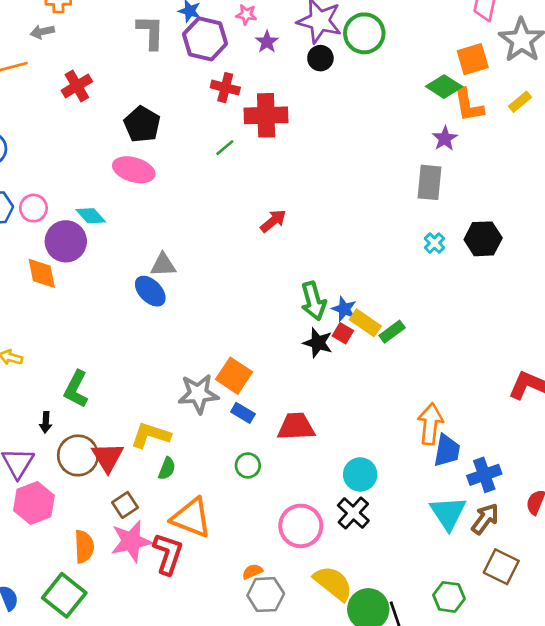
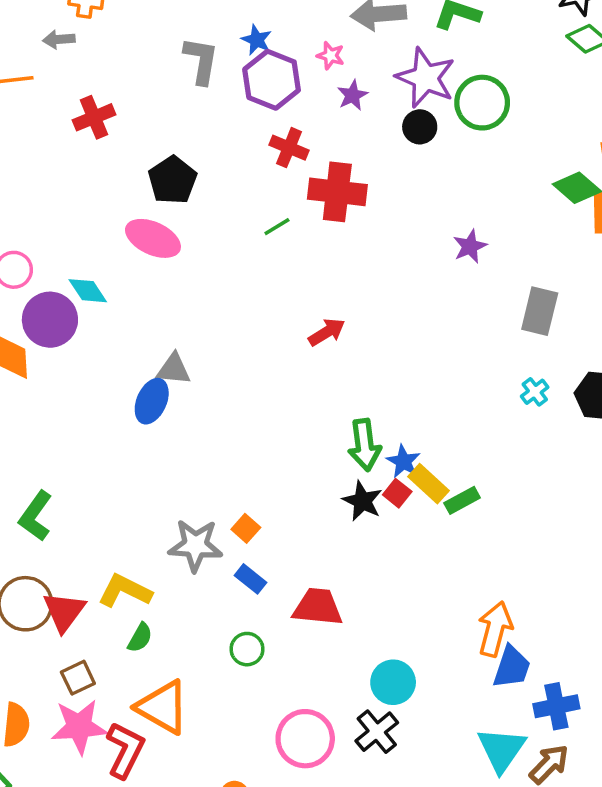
purple star: (445, 139) -> (470, 246), moved
blue ellipse: (150, 291) -> (152, 401), turned 60
orange square: (234, 376) -> (246, 528), size x0.6

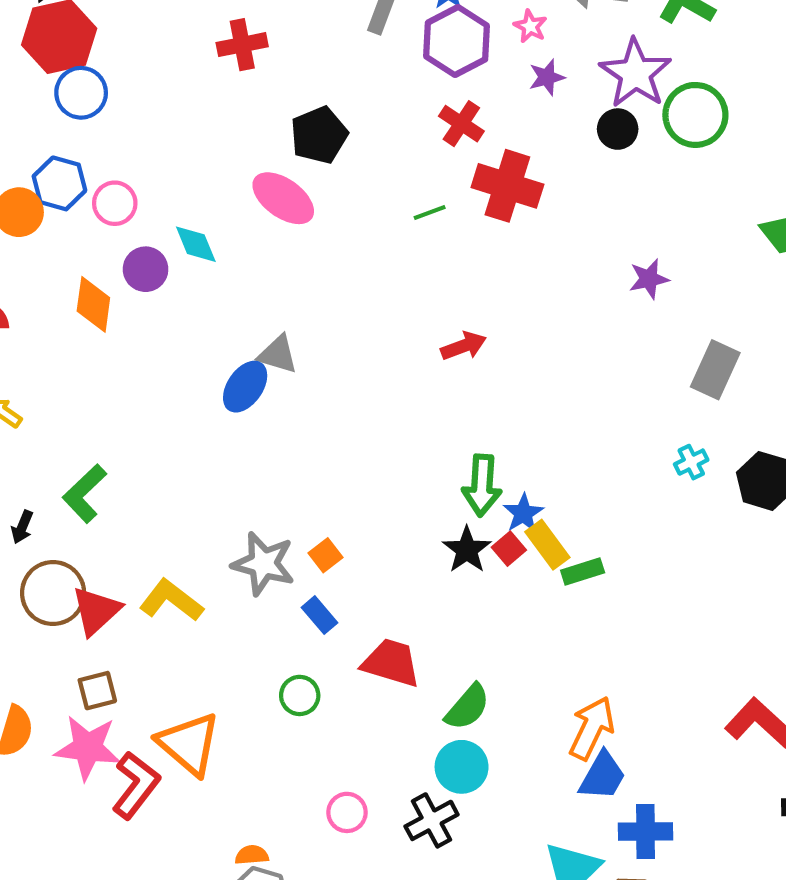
purple circle: (50, 320) -> (146, 269), size x0.7
green semicircle: (140, 638) -> (467, 707), moved, size x1.4
pink circle: (305, 739) -> (347, 812), size x0.6

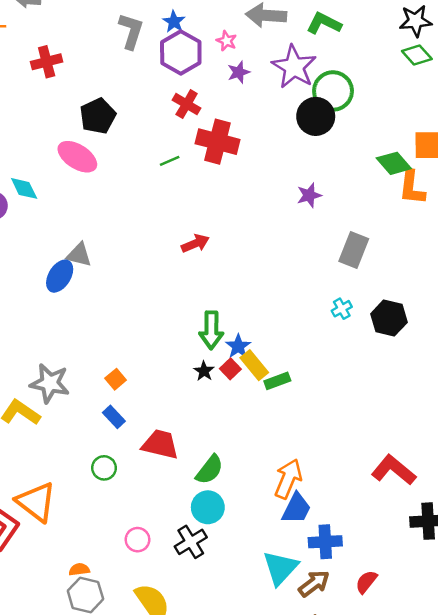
black circle: (618, 129) -> (316, 116), moved, size x1.5
black star: (467, 550) -> (204, 371), size x0.7
gray star: (263, 564) -> (50, 383), moved

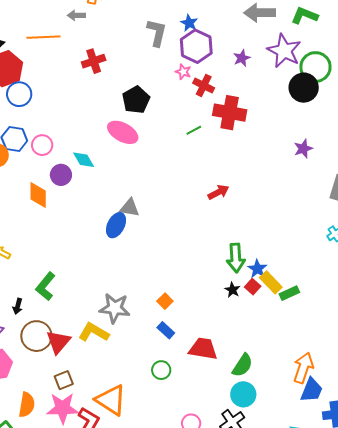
pink star: (227, 41) -> (183, 72), moved

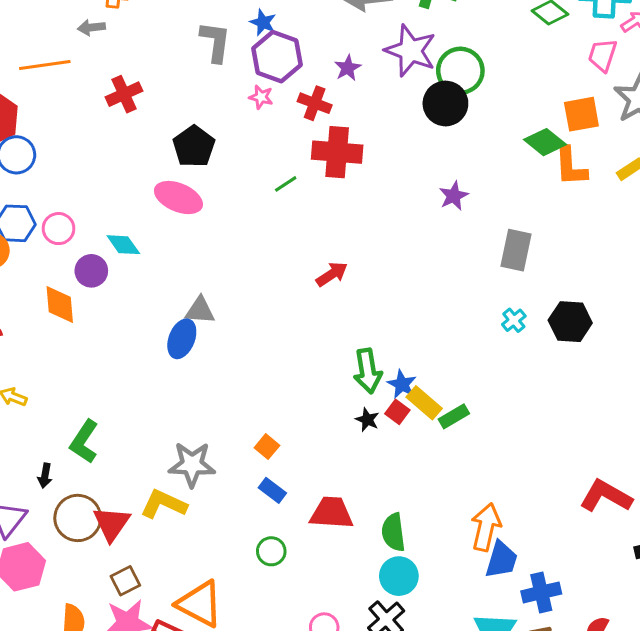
red cross: (204, 86) -> (315, 103), moved
green semicircle: (242, 365) -> (393, 532), turned 145

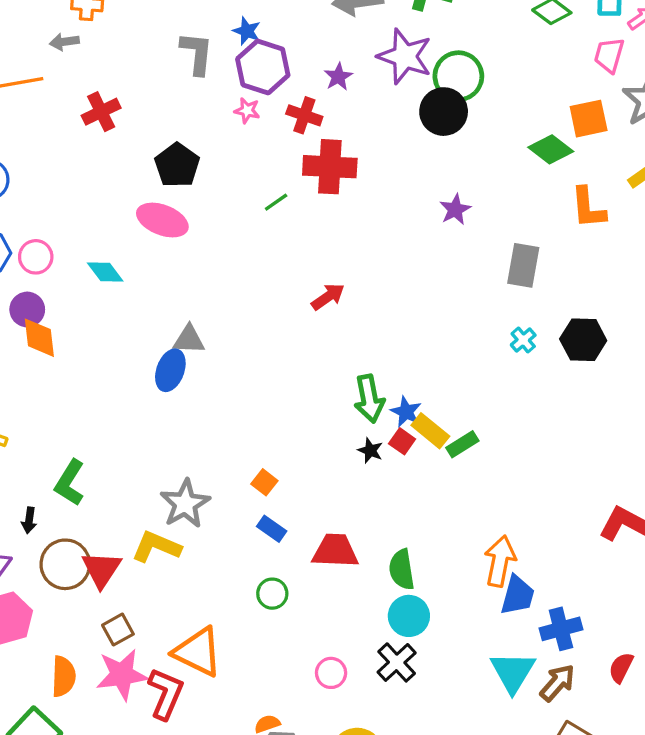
orange L-shape: (571, 166) -> (588, 208), moved
purple circle: (91, 271) -> (27, 309), moved
gray star: (192, 464) -> (185, 504), turned -30

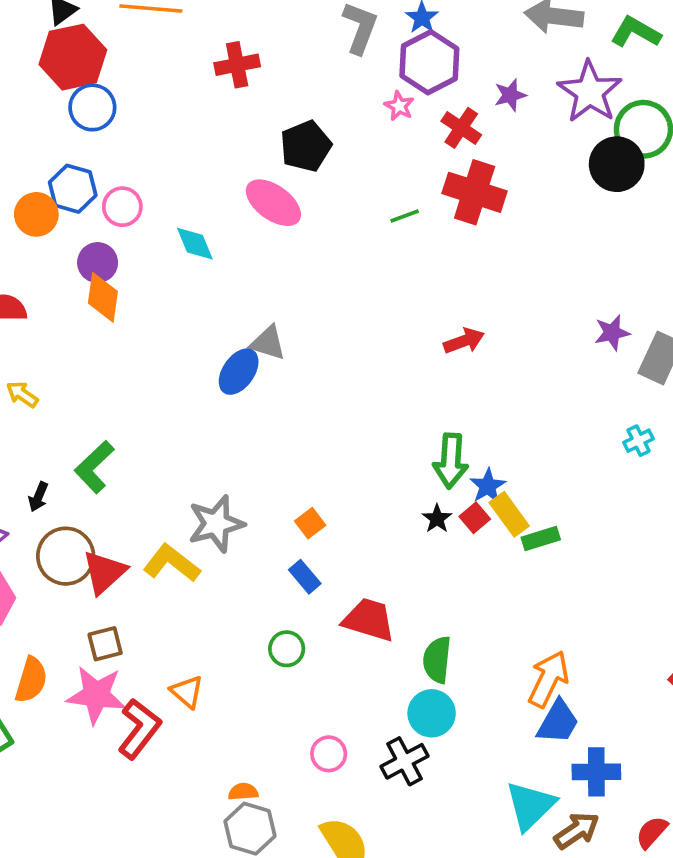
purple star: (455, 210) -> (612, 333), moved
red arrow: (328, 297) -> (464, 341), moved
orange triangle: (198, 652) -> (187, 692), size x0.6

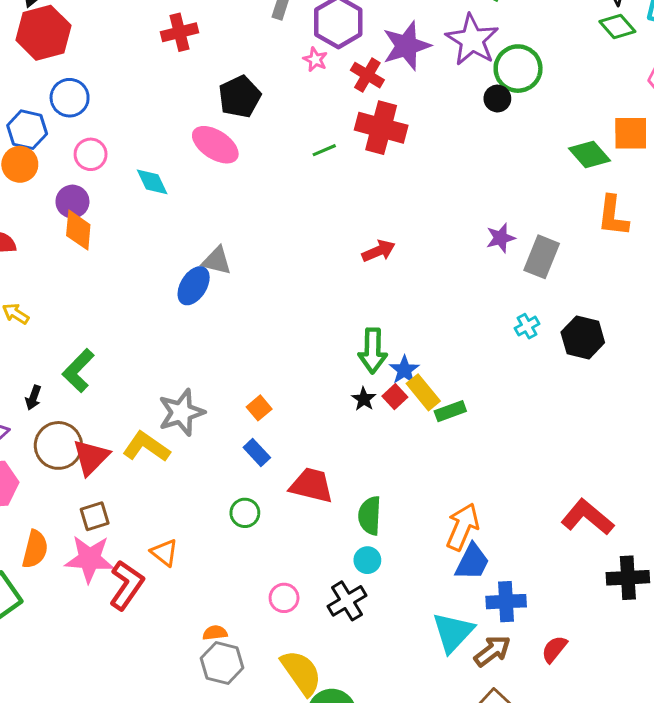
purple star: (510, 95) -> (406, 46), size x1.8
blue circle: (92, 107) -> (70, 98), moved
black circle: (617, 164) -> (497, 99), size x0.6
blue hexagon: (73, 189) -> (27, 130), moved
cyan circle: (432, 713) -> (367, 560), size x0.7

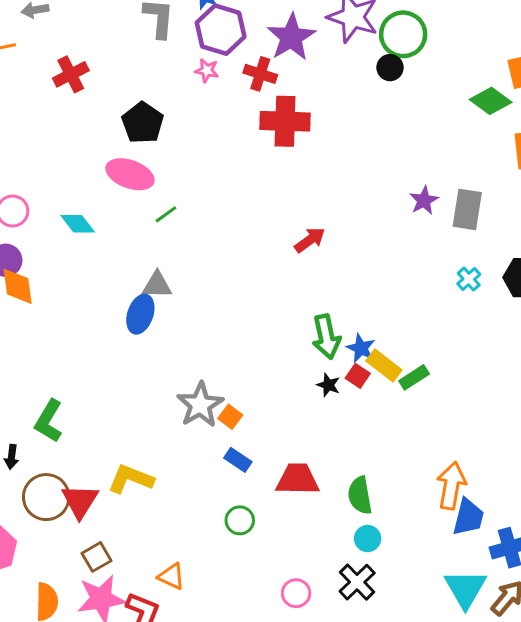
green line: (324, 150) -> (166, 214), moved
gray star: (181, 412) -> (200, 405), moved

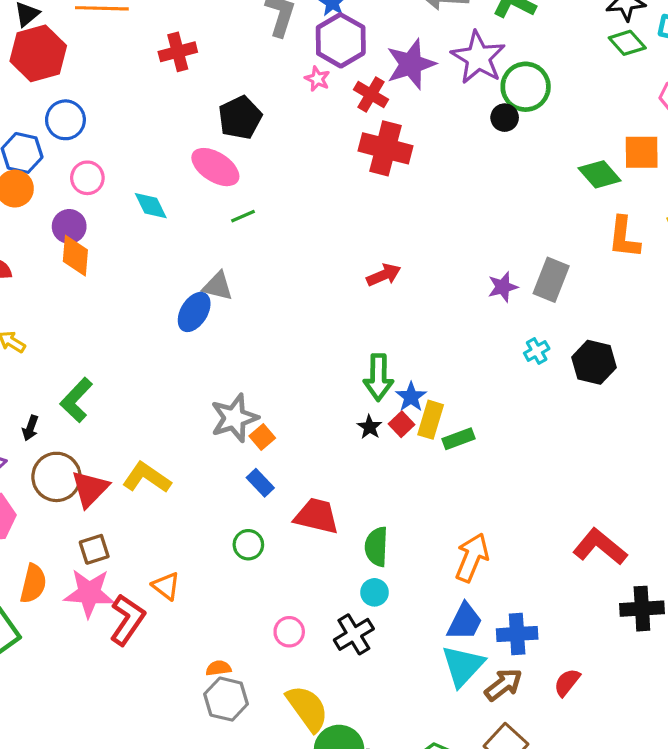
purple star: (424, 200) -> (503, 287), moved
yellow rectangle: (384, 365) -> (431, 420), turned 56
blue trapezoid: (468, 517) -> (465, 622), moved

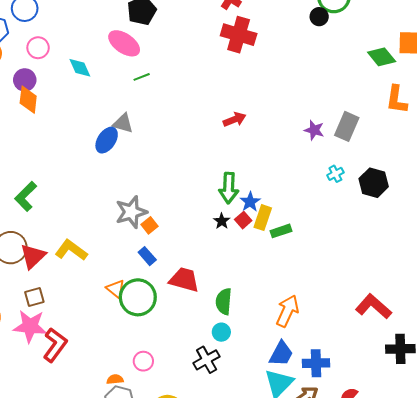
purple star: (503, 287) -> (314, 130), turned 30
green circle: (248, 545) -> (138, 297), size x1.8
orange triangle: (166, 586) -> (116, 289), moved
pink circle: (289, 632) -> (143, 361), moved

